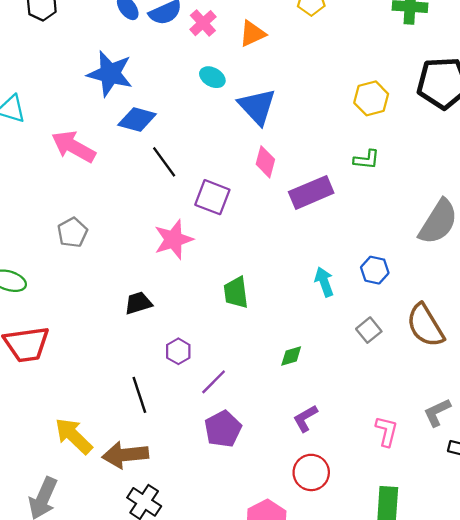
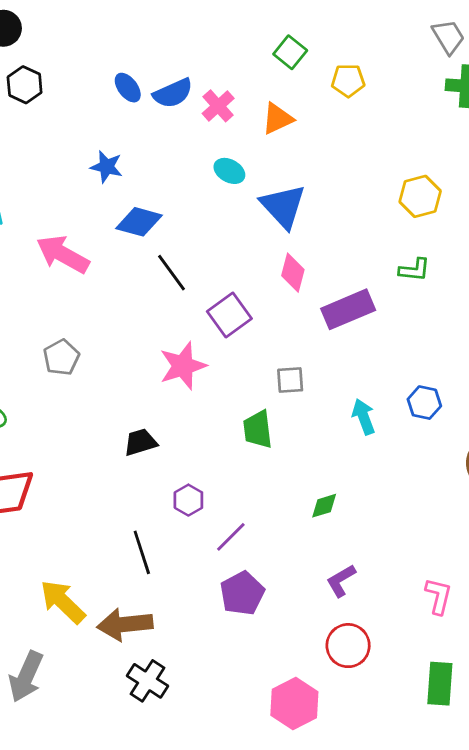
blue star: (110, 74) -> (107, 167), size x0.6
purple square: (212, 197) -> (229, 315), turned 33
gray square: (369, 330) -> (290, 380), moved, turned 35

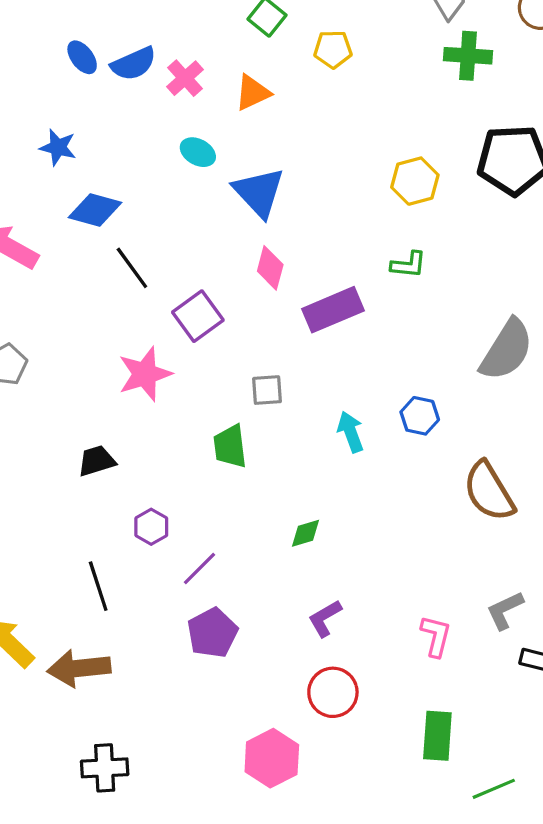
black cross: (147, 681) -> (105, 768), moved, turned -36

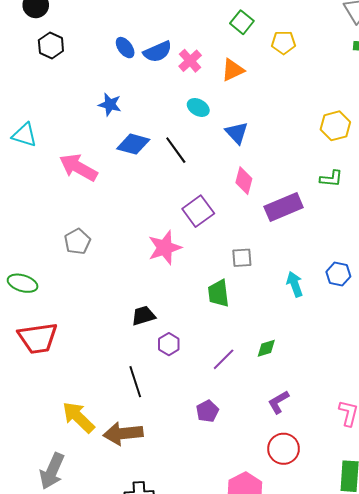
blue triangle: (259, 192) -> (237, 133), size x0.7
black line: (132, 268) -> (176, 150), moved
black trapezoid: (97, 461) -> (143, 316), moved
purple line: (199, 569) -> (224, 359), moved
purple pentagon: (212, 633) -> (207, 411), size x0.7

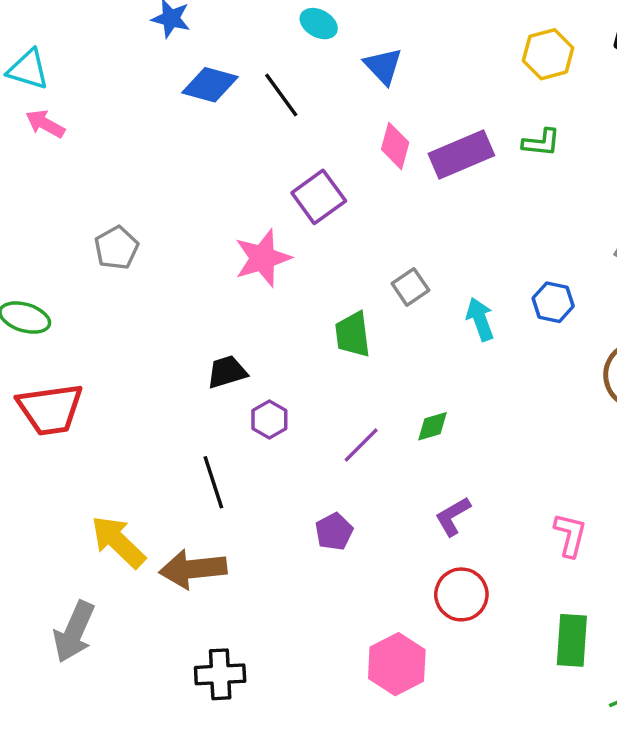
pink arrow: (78, 167) -> (45, 124), moved, size x0.6
purple rectangle: (284, 207) -> (461, 154), moved
gray square: (242, 258) -> (410, 287), moved, turned -30

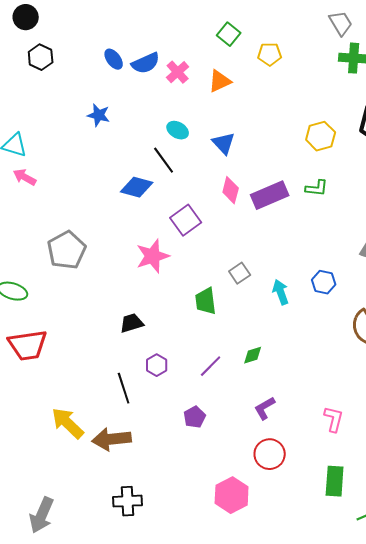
cyan ellipse: (319, 24) -> (178, 130), moved
blue diamond: (210, 85) -> (137, 187), moved
gray pentagon: (116, 248) -> (67, 250), size x1.5
purple hexagon: (269, 419) -> (157, 365), moved
gray arrow: (74, 632) -> (42, 515), moved

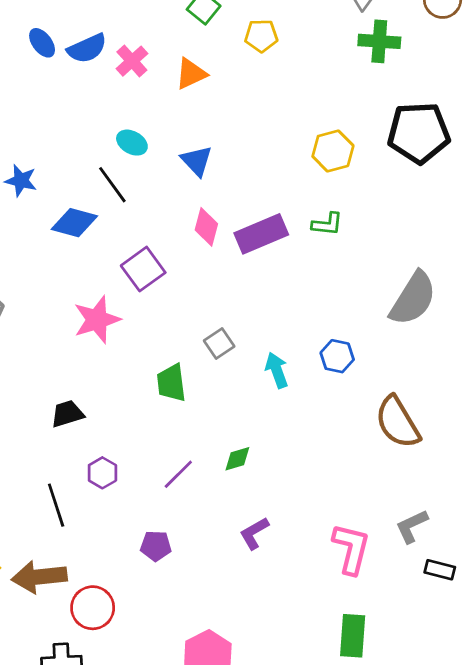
blue star: (99, 115) -> (21, 181), moved
purple pentagon: (195, 417) -> (156, 546), turned 30
pink L-shape: (334, 419) -> (351, 549), size x1.4
red circle: (270, 454) -> (93, 608), moved

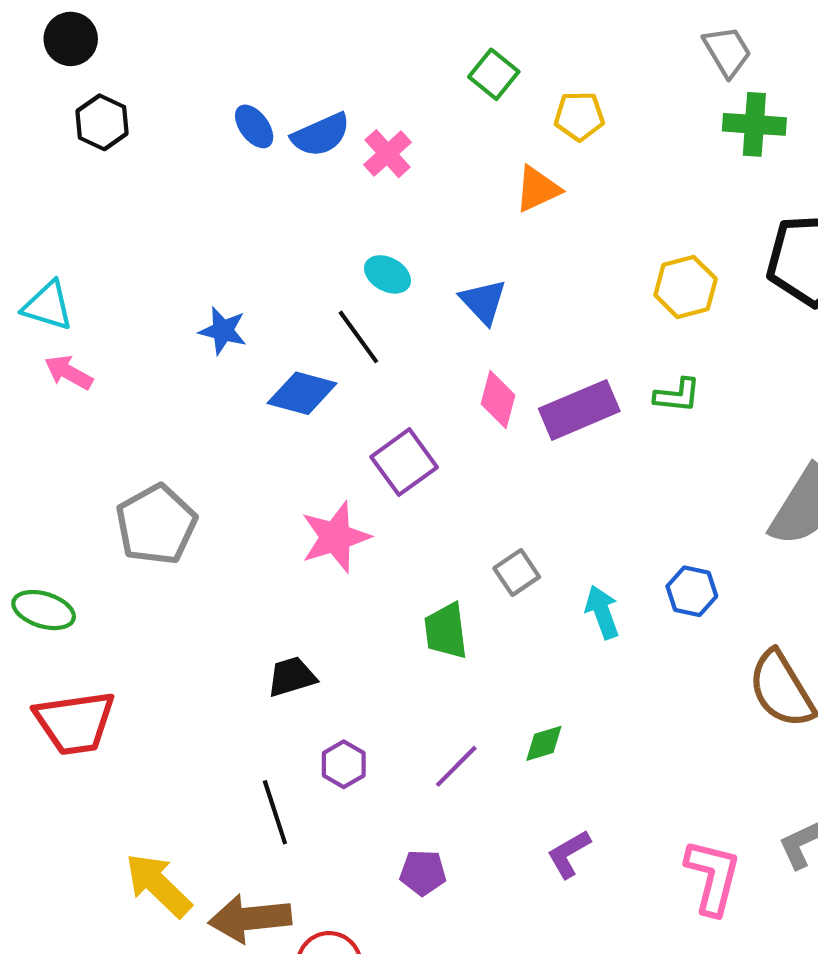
orange triangle: (191, 74) -> (538, 189), moved

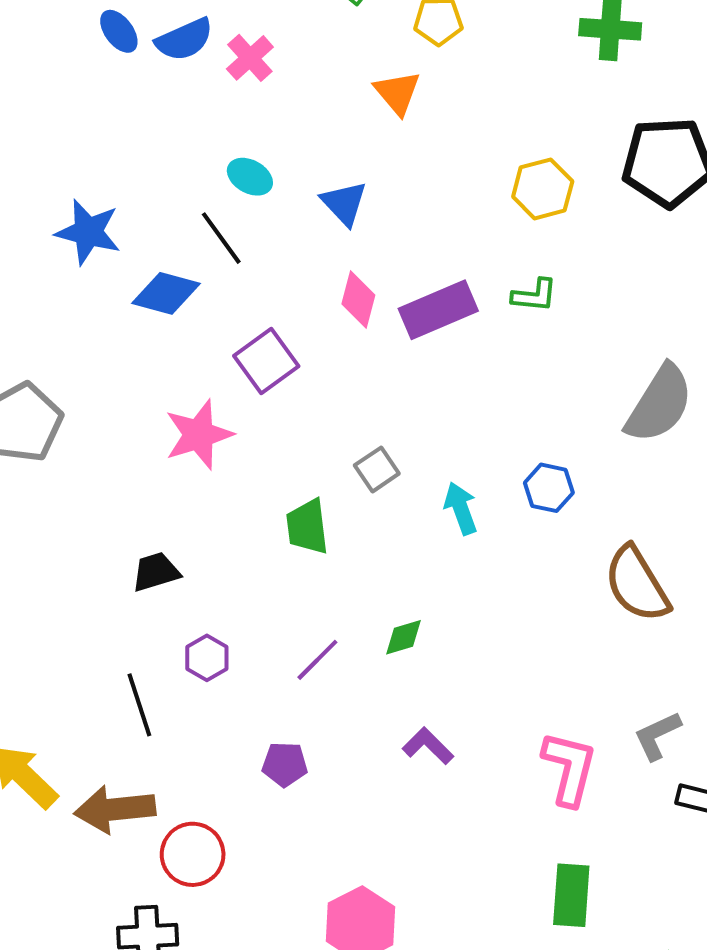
orange triangle: (538, 189) -> (397, 93), turned -45
blue star: (223, 331) -> (88, 232), size x1.4
purple L-shape: (569, 854) -> (428, 746), turned 75

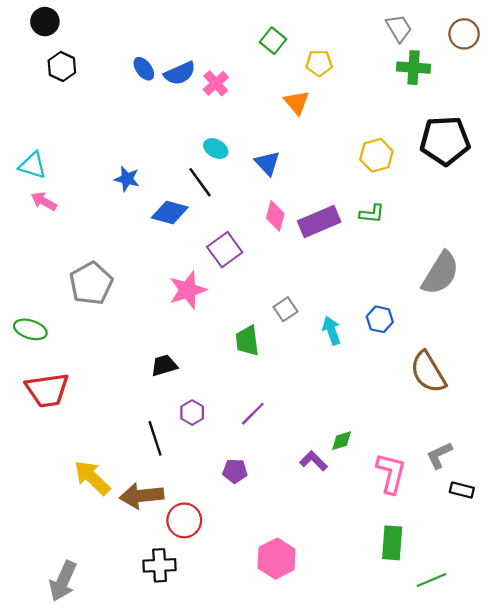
blue star: (88, 232) -> (127, 179), size x0.7
green diamond: (403, 637) -> (342, 441), moved

